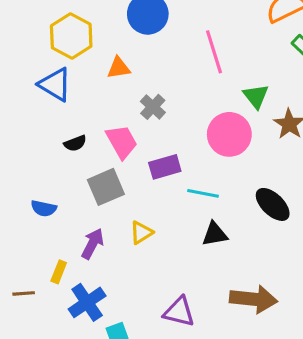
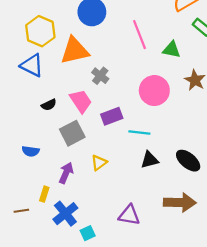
orange triangle: (119, 68) -> (75, 51), size x1.8
green triangle: (256, 96) -> (172, 50), moved, turned -36
black ellipse: (273, 204) -> (188, 161), moved

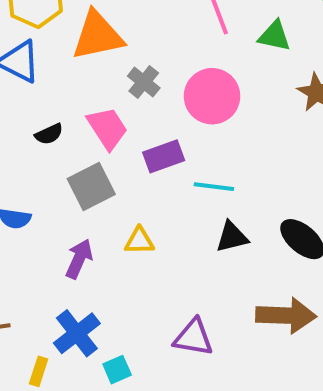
pink circle: (154, 91) -> (212, 96), moved
yellow triangle: (99, 163) -> (139, 241), turned 35
yellow rectangle: (44, 194) -> (39, 371), moved

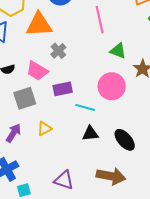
green triangle: (274, 36) -> (118, 51), moved
pink circle: (212, 96) -> (112, 86), moved
pink trapezoid: (107, 128) -> (37, 71), turned 145
yellow triangle: (139, 241) -> (44, 129), turned -35

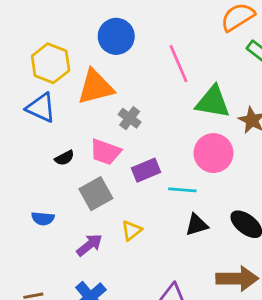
green triangle: (118, 51) -> (213, 102), size x1.5
purple arrow: (13, 133) -> (89, 245), turned 30

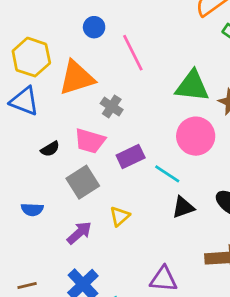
blue circle: (116, 36) -> (94, 27), size x0.6
pink line: (178, 64) -> (133, 53), moved
cyan line: (182, 190) -> (167, 174), turned 32

